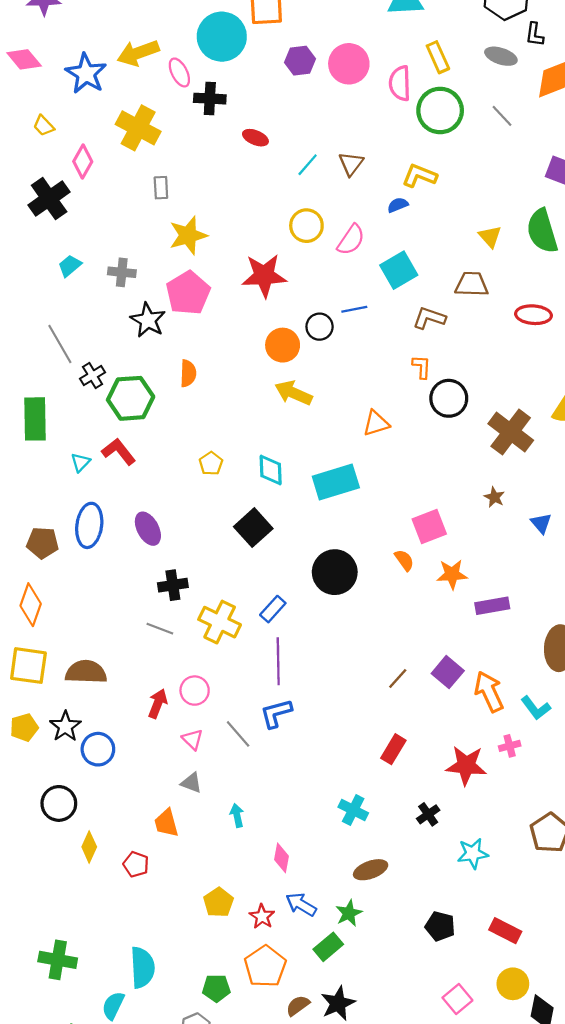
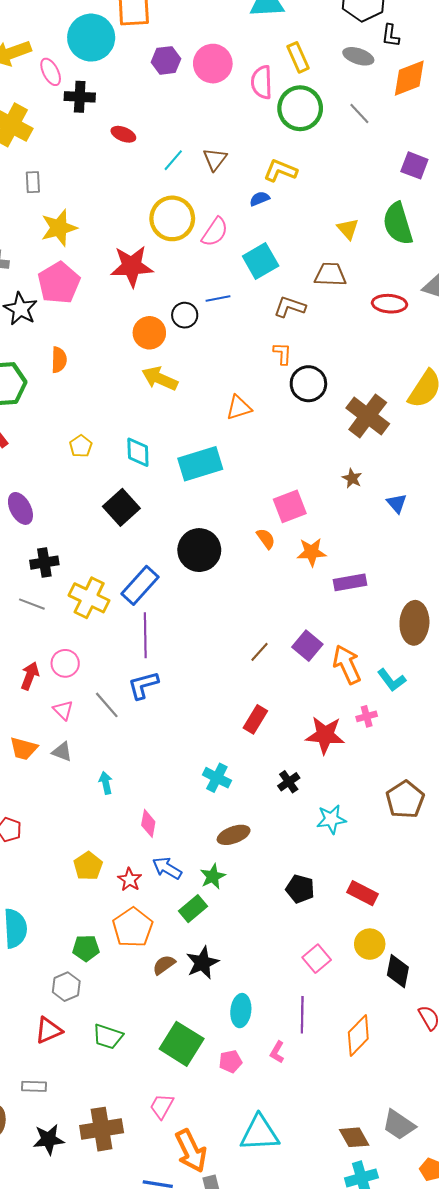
yellow circle: (306, 226) -> (172, 218), size x1.4
blue rectangle: (273, 609) -> (140, 585), size x1.5
orange trapezoid: (166, 823) -> (24, 749), moved, turned -60

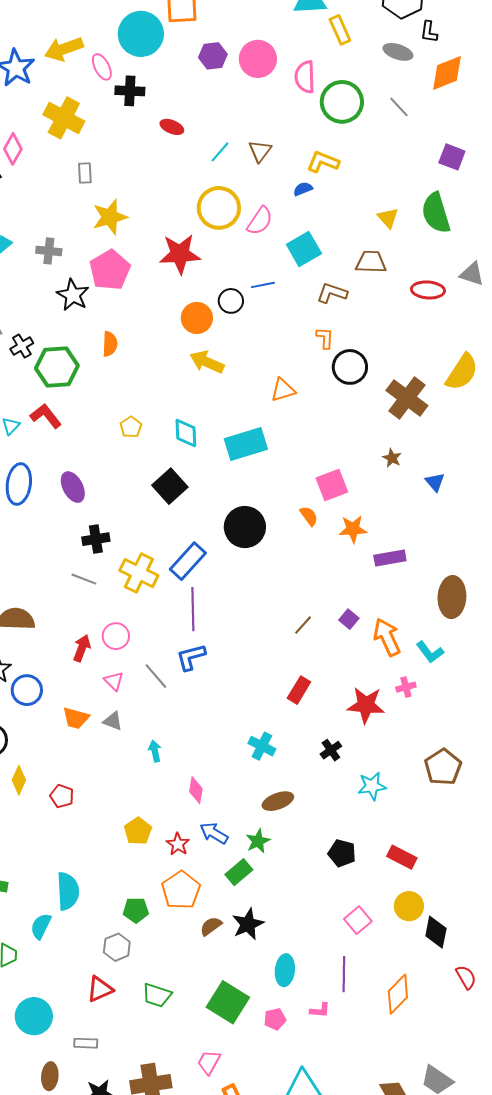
yellow rectangle: (298, 57) -> (340, 30), moved
purple square: (307, 646) -> (349, 619), size x0.7
pink L-shape: (277, 1052) -> (320, 1010), turned -115

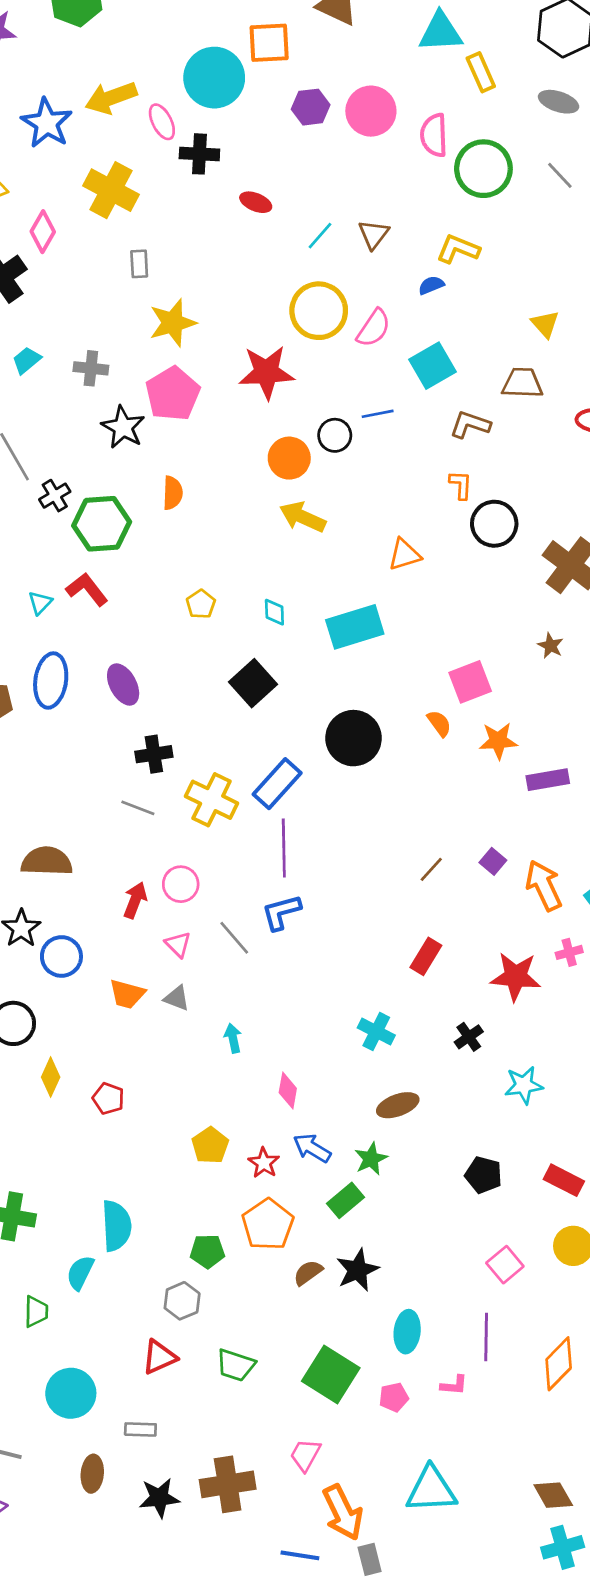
cyan diamond: (186, 433) -> (274, 612), size x0.7

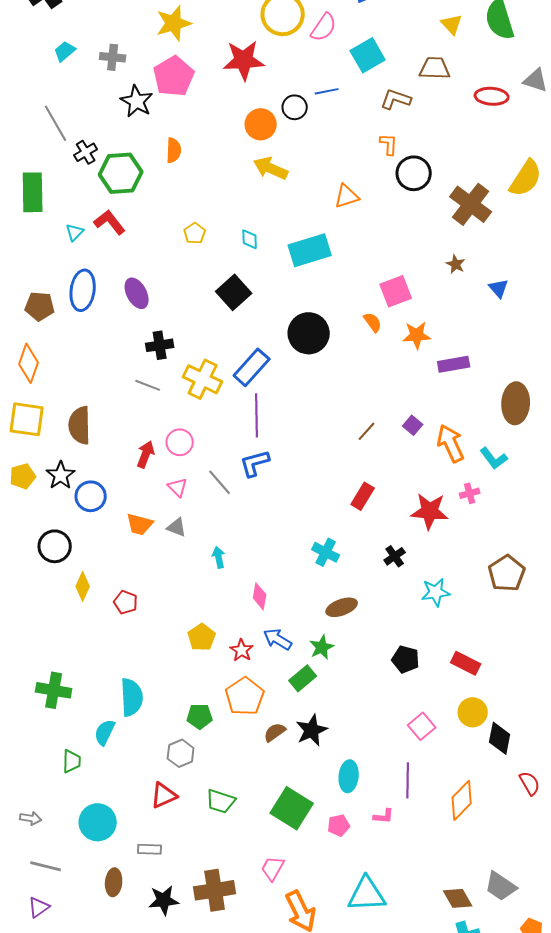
brown semicircle: (47, 861) -> (80, 425), turned -93

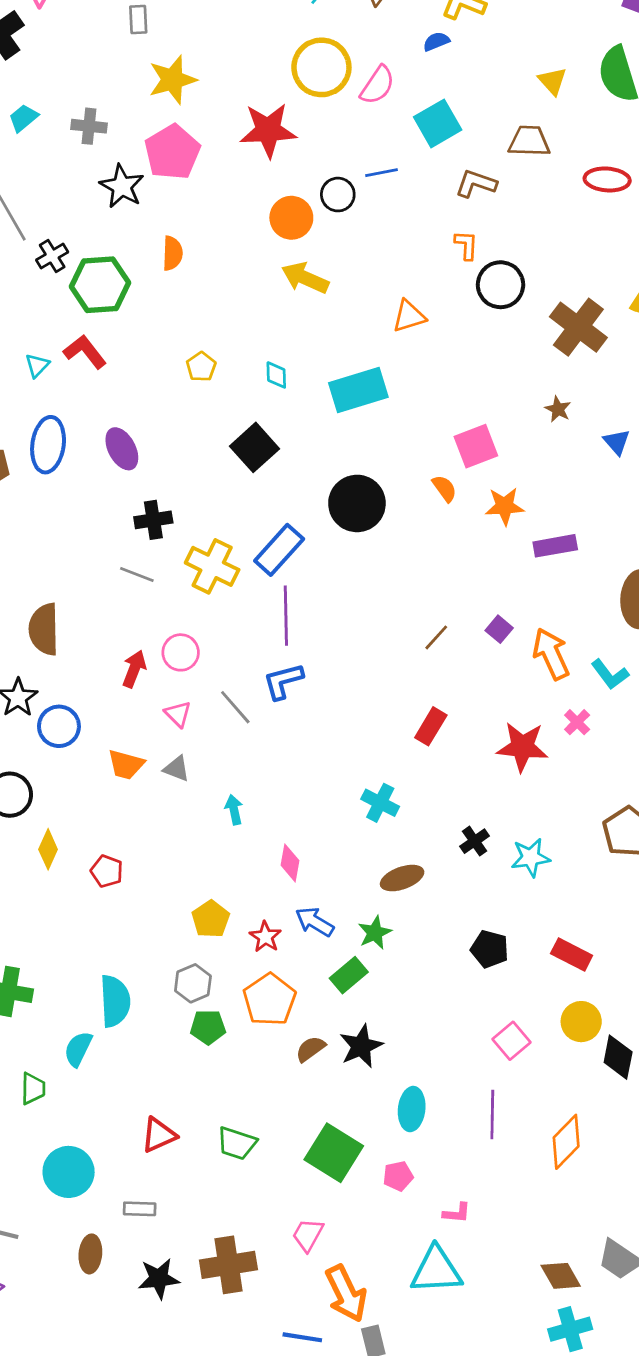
pink cross: (470, 493) -> (577, 722), turned -30
black cross: (395, 556) -> (475, 841), moved
gray hexagon: (181, 753) -> (193, 983), moved
pink L-shape: (384, 816) -> (457, 1213), moved

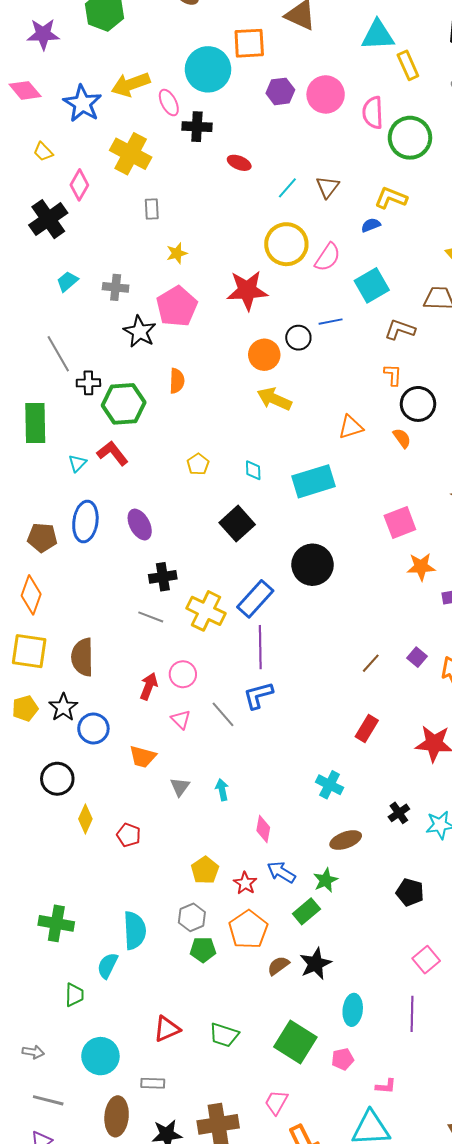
yellow star: (172, 80) -> (177, 253), size x0.6
black cross: (52, 256) -> (88, 383), turned 30
orange semicircle: (444, 488) -> (402, 438), moved
gray triangle: (177, 769) -> (180, 787), moved, turned 45
brown ellipse: (90, 1254) -> (117, 1116), size x1.4

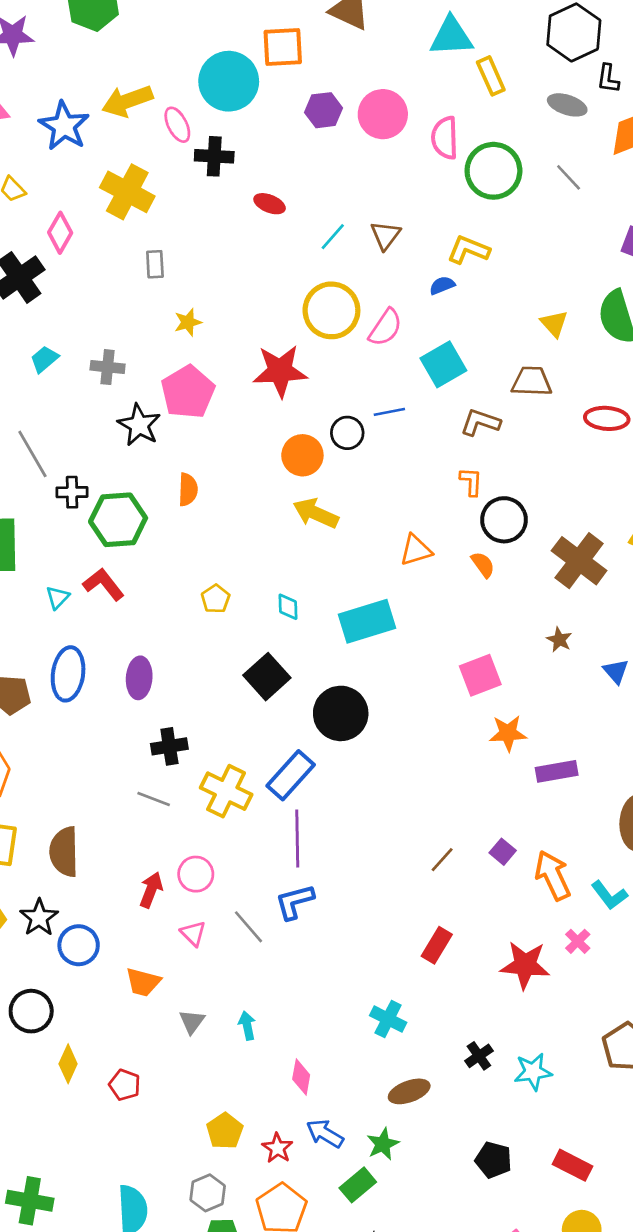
purple ellipse: (140, 525) -> (139, 678), turned 32
black circle: (312, 565) -> (341, 713), moved

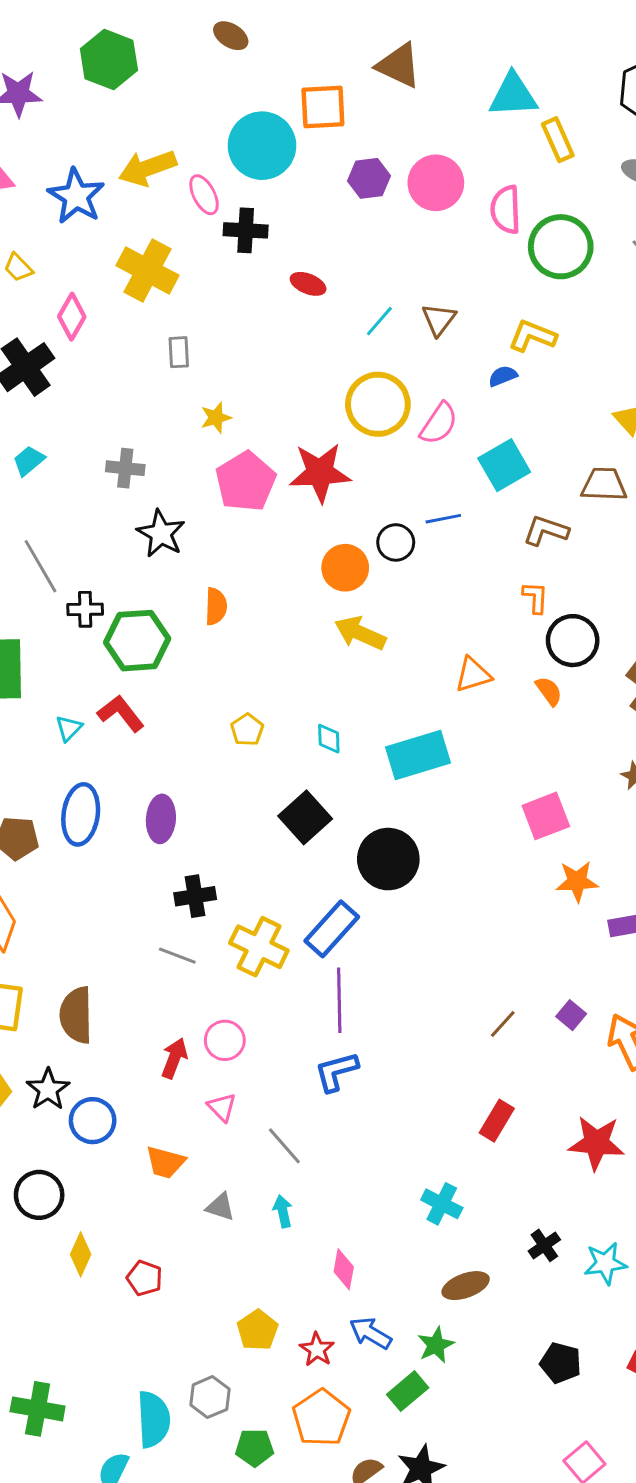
cyan trapezoid: (44, 359) -> (29, 461), moved
pink pentagon: (188, 392) -> (246, 482), moved
gray line: (248, 927) -> (284, 1146), moved
gray triangle: (192, 1022) -> (220, 1207), turned -48
gray hexagon: (208, 1193) -> (210, 1397), moved

